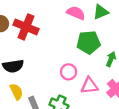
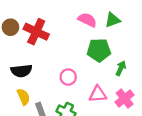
pink circle: (69, 72) -> (68, 77), moved

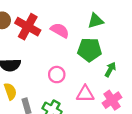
pink semicircle: (87, 20) -> (60, 30), moved
green triangle: (113, 20) -> (96, 21), moved

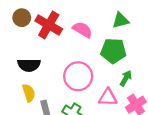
green arrow: (110, 69) -> (126, 78), moved
pink circle: (57, 75) -> (78, 76), size x1.6

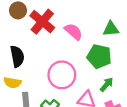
black semicircle: (29, 65) -> (17, 56), turned -110
yellow semicircle: (29, 93) -> (12, 83), turned 108

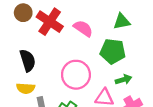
green arrow: (107, 84) -> (123, 80), turned 40

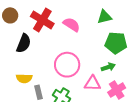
brown circle: (23, 13) -> (10, 15), moved
green pentagon: (113, 51) -> (116, 43), moved
black semicircle: (28, 60) -> (24, 43), moved, turned 42

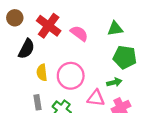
yellow semicircle: (24, 78) -> (42, 73), moved, turned 77

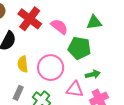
green pentagon: (125, 57) -> (79, 48), moved
gray rectangle: (37, 102) -> (18, 93), turned 32

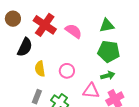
green pentagon: (79, 48) -> (109, 51), moved
pink circle: (51, 68) -> (67, 71), size x0.6

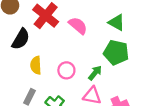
green triangle: (107, 25) -> (117, 22), turned 35
green arrow: (108, 75) -> (95, 73), moved, turned -40

